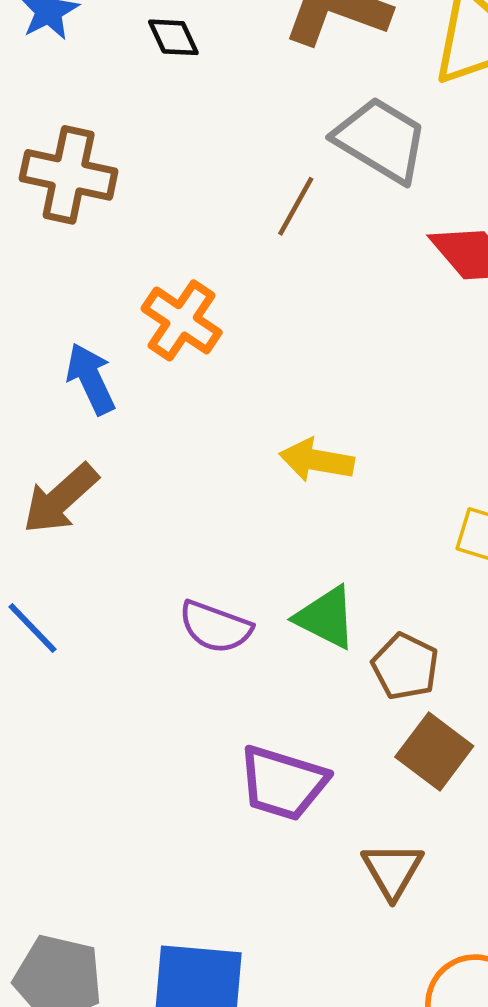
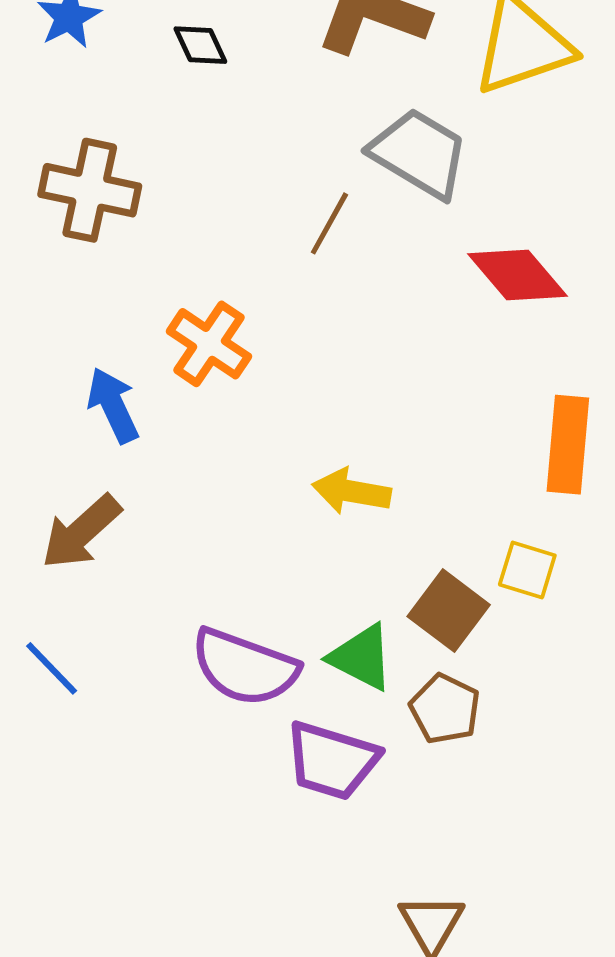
purple semicircle: (215, 627) -> (245, 667), size x1.4
brown square: (434, 752) -> (449, 611), moved
purple trapezoid: (283, 783) -> (332, 761), moved

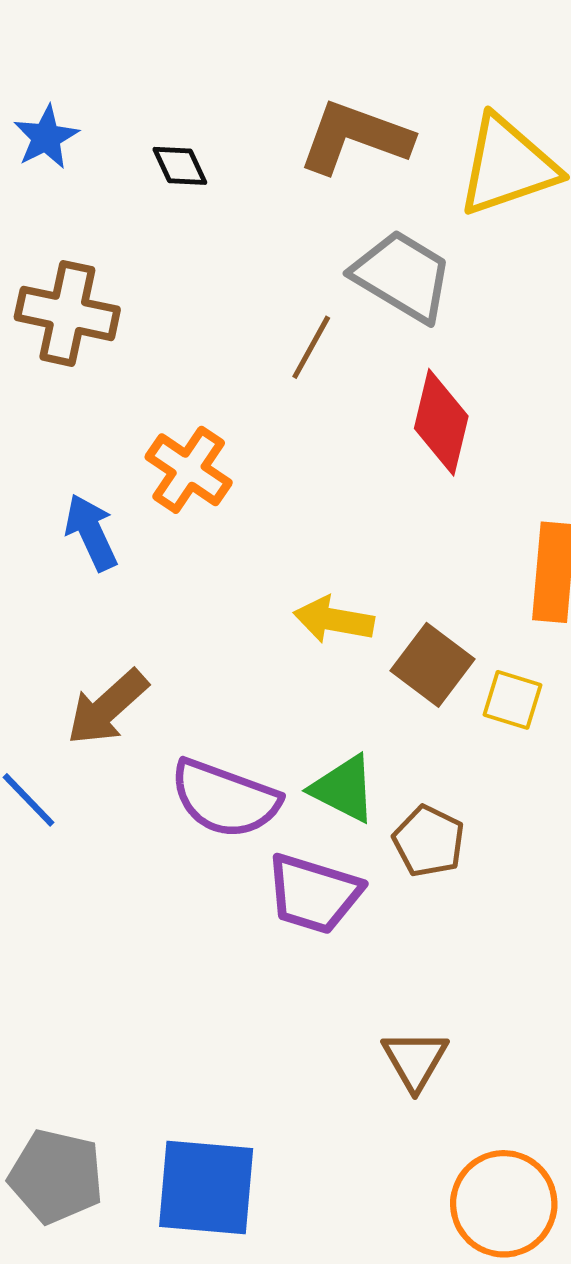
red diamond: (517, 275) -> (441, 422), moved, turned 54
brown arrow: (81, 532) -> (107, 707), moved
brown square: (449, 611) -> (432, 665), moved

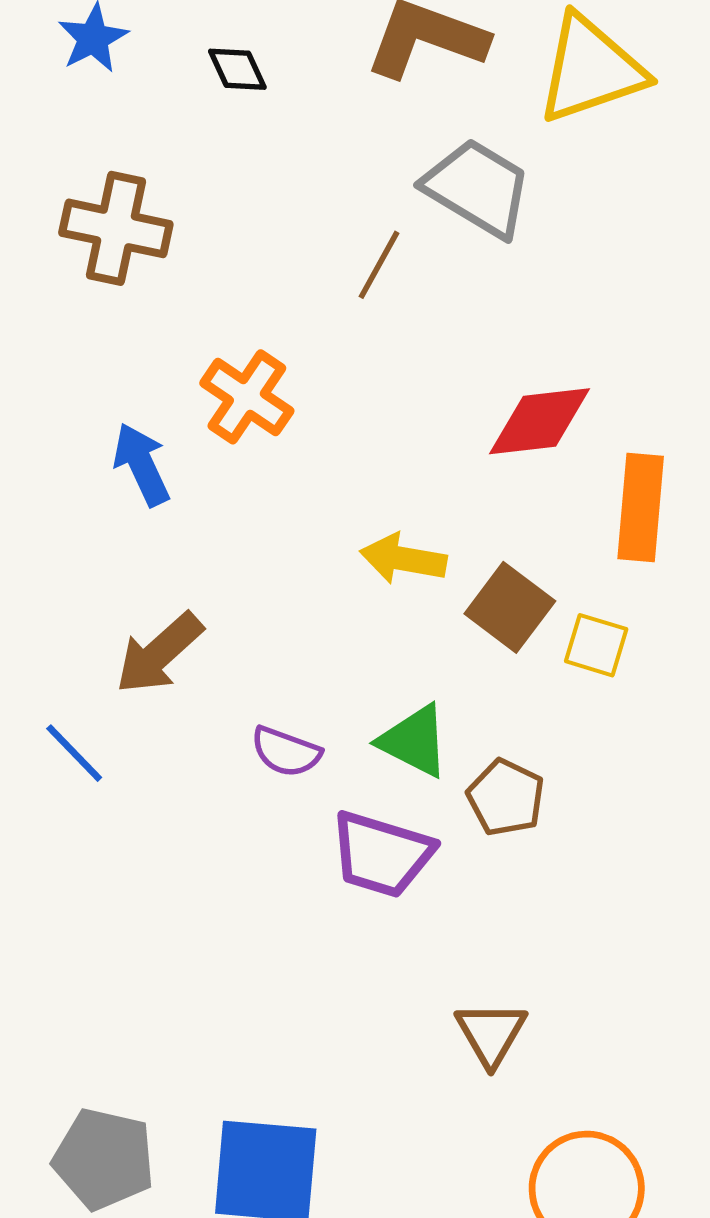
red diamond: (441, 422) -> (539, 421), moved, turned 70
purple semicircle: (225, 799) -> (286, 752), size x0.6

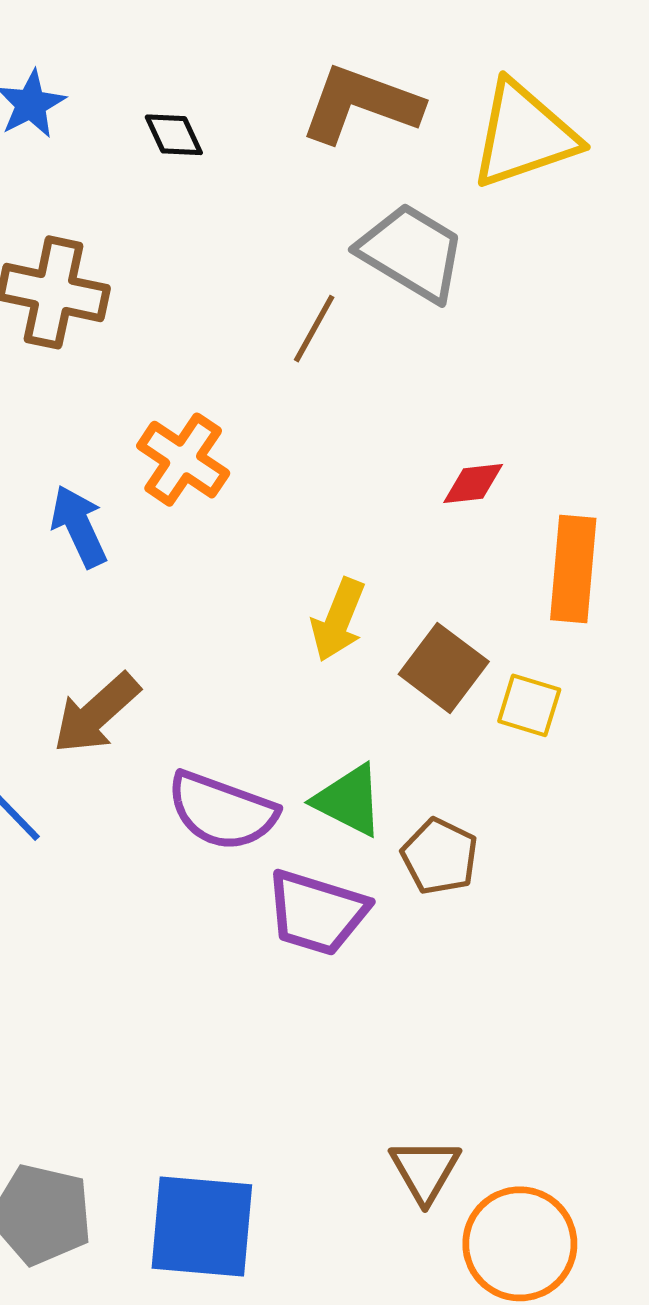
red diamond: (539, 421) -> (473, 484), size x0.6
yellow arrow: (403, 559) -> (338, 620), turned -78
purple semicircle: (286, 752) -> (222, 811), size x1.6
brown triangle: (491, 1034) -> (425, 1170), moved

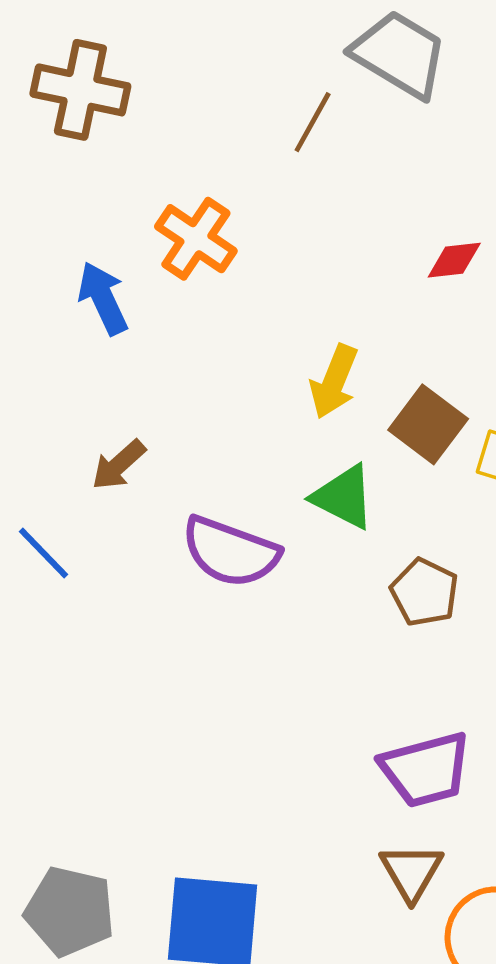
brown arrow: (96, 713) -> (119, 465), size x0.7
green triangle: (349, 800) -> (344, 497), moved
purple trapezoid: (317, 912) -> (426, 770), moved, turned -32

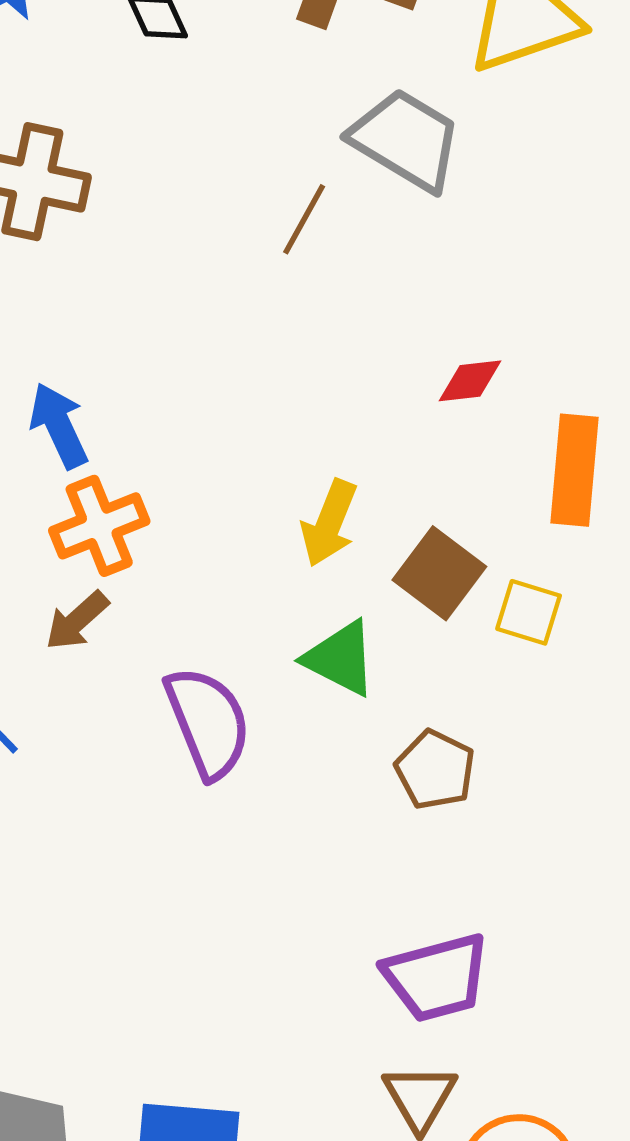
orange cross: (196, 239) -> (99, 526), moved, turned 34
purple semicircle: (230, 552) -> (208, 722), turned -132

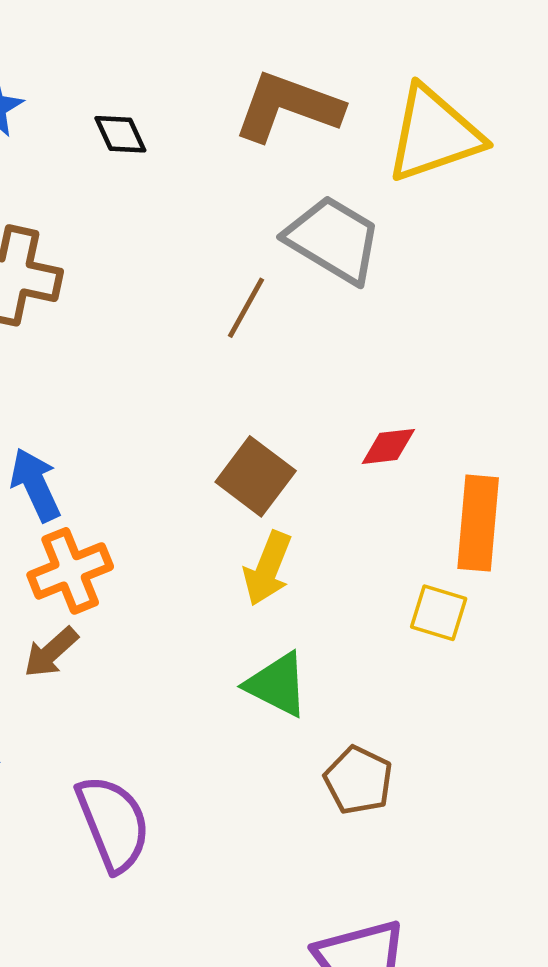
brown square: (439, 573) -> (256, 476), moved
yellow square: (529, 612) -> (439, 613), moved
purple semicircle: (208, 722) -> (113, 823), moved

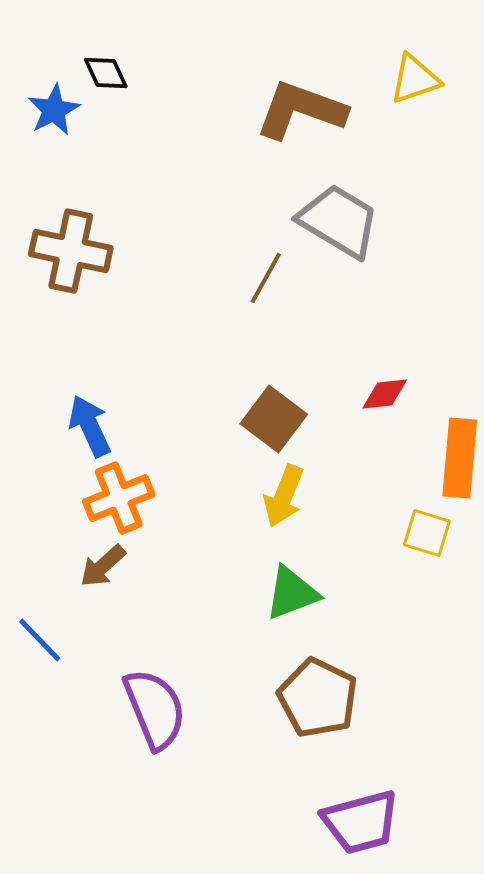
black diamond: (120, 134) -> (106, 73), moved
yellow triangle: (434, 134) -> (415, 79), moved, size x0.6
green triangle: (277, 685) -> (292, 593), turned -48
brown pentagon: (358, 780) -> (318, 698), moved, size x1.4

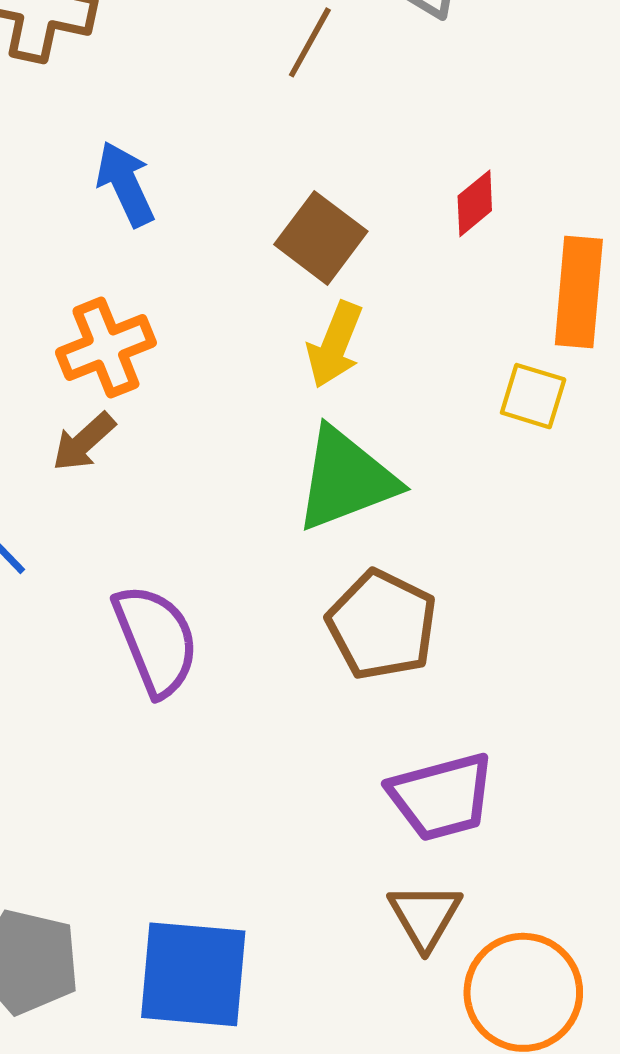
red diamond: (385, 394) -> (475, 203), turned -33
blue arrow: (90, 426) -> (125, 184), moved
green triangle: (292, 593) -> (346, 479), size x1.4

